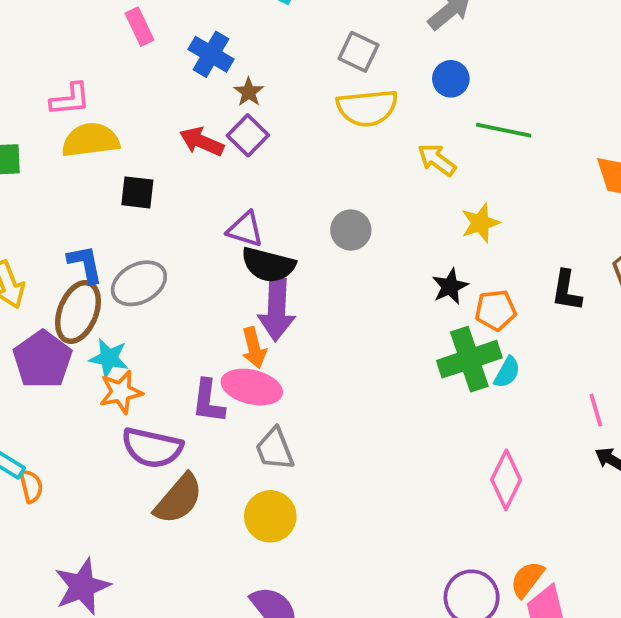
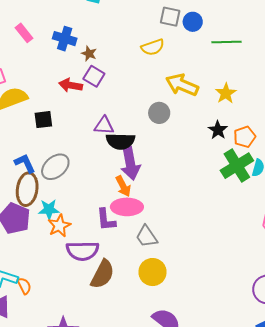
gray square: (359, 52) -> (170, 17), moved
yellow semicircle: (367, 108) -> (153, 47), size x0.7
yellow arrow: (437, 160) -> (182, 85), moved, size x1.5

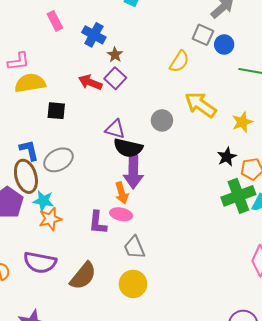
yellow semicircle: (153, 47) -> (179, 61), turned -50
gray circle: (159, 113) -> (162, 120), moved
brown ellipse: (27, 189) -> (26, 176), turned -36
pink ellipse: (127, 207) -> (121, 214), size x0.7
purple semicircle: (82, 251) -> (40, 262), moved

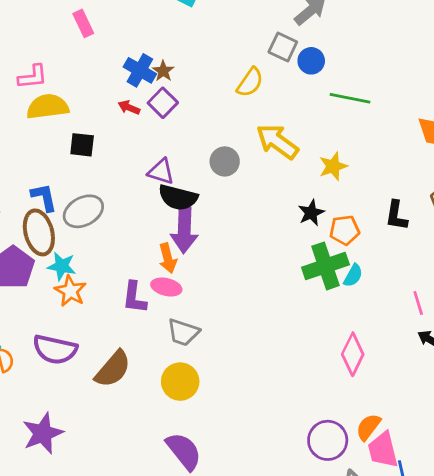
blue cross: (94, 35) -> (140, 70), moved
red arrow: (90, 82) -> (129, 107), size x0.7
orange star: (50, 219) -> (70, 291), turned -30
gray trapezoid: (134, 247) -> (183, 332), turned -50

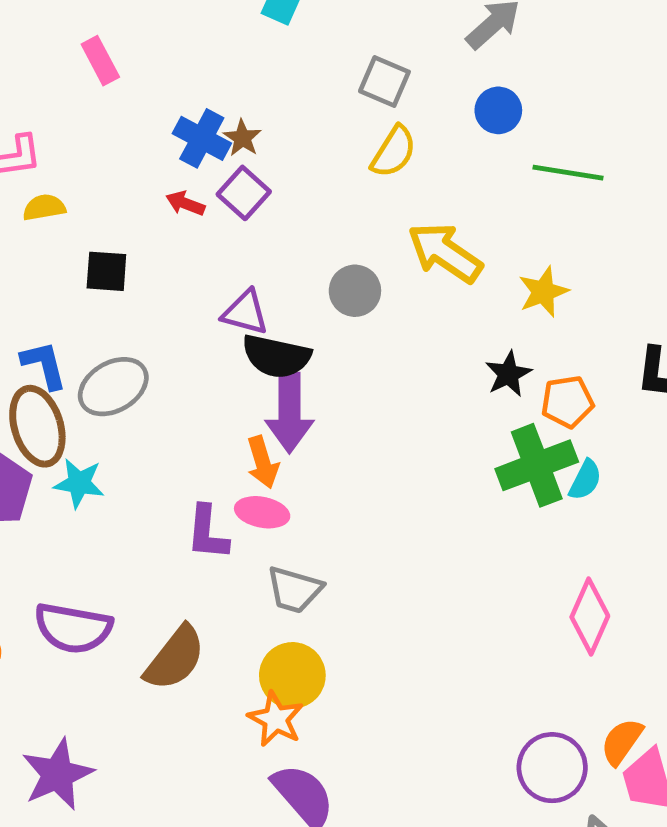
gray square: (283, 47) -> (384, 82), moved
yellow semicircle: (48, 107) -> (44, 207), size x0.6
orange star: (70, 291) -> (276, 719), moved

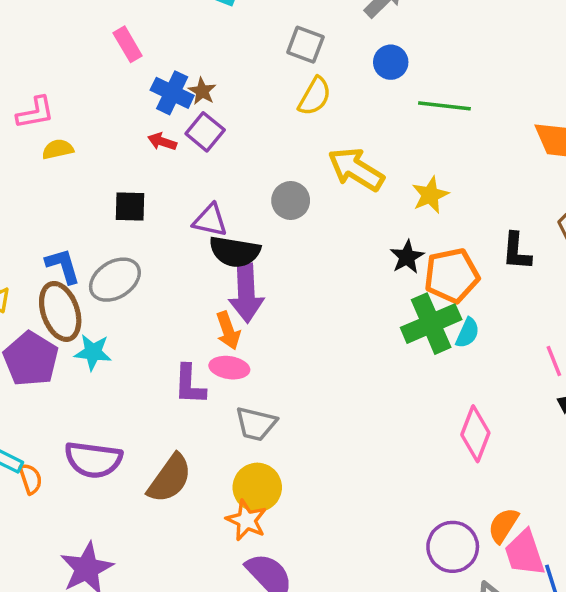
pink rectangle: (100, 61) -> (128, 44), moved
black square: (106, 271) -> (130, 207), moved
orange pentagon: (567, 402) -> (452, 276), size x1.4

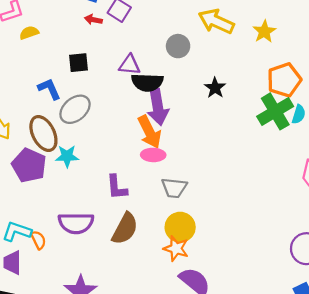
black star: (407, 257) -> (215, 88), moved
blue L-shape: (63, 266) -> (49, 89), moved
orange arrow: (228, 331) -> (149, 132), size x1.4
purple L-shape: (190, 385) -> (117, 187), moved

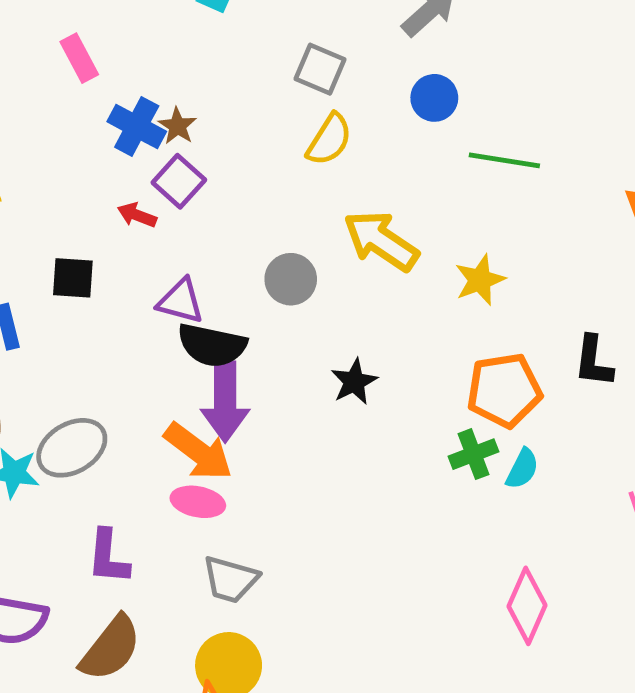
red arrow: (93, 20) -> (137, 215), moved
gray ellipse: (75, 109) -> (72, 448), moved
green cross: (275, 111) -> (474, 454), size x0.6
orange arrow: (149, 132) -> (198, 452), turned -36

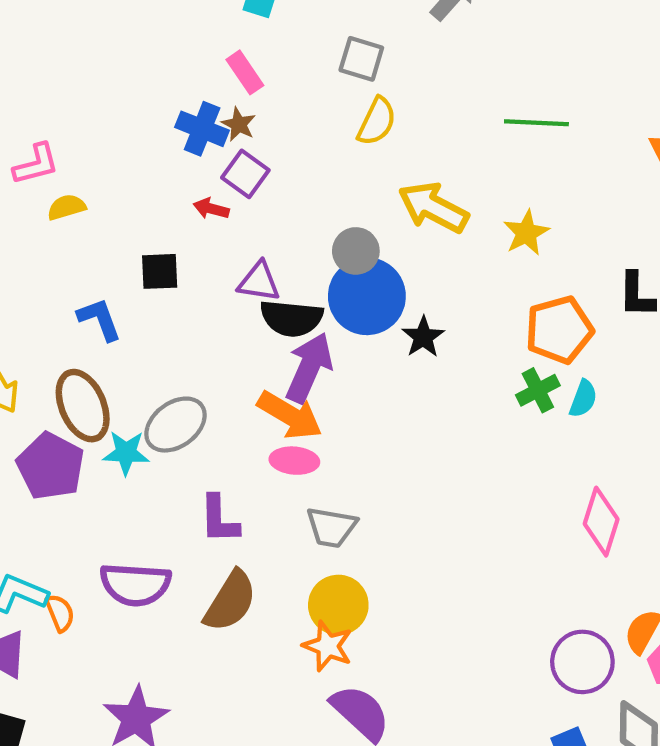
pink rectangle: (79, 58) -> (245, 72), moved
blue circle: (434, 98) -> (367, 296), moved, size x1.8
purple arrow: (225, 402) -> (309, 368), turned -150

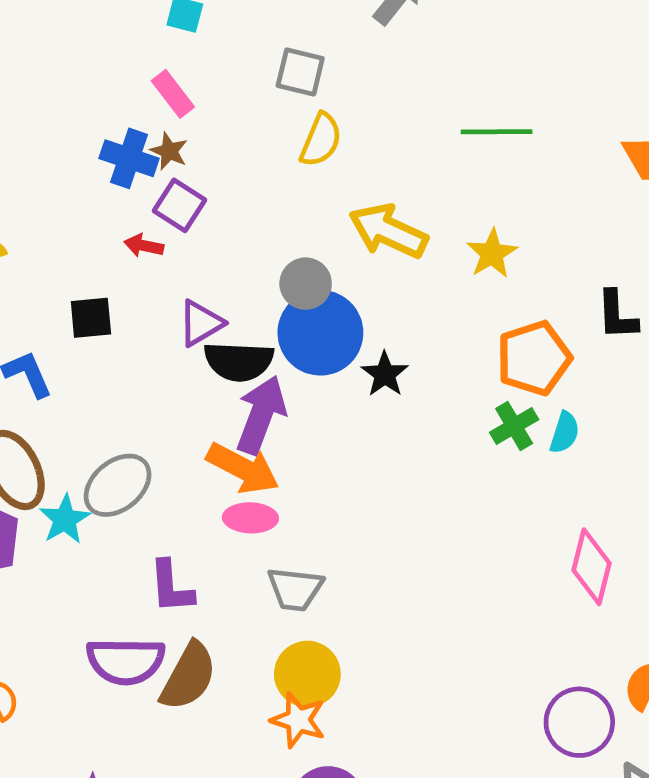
purple triangle: (259, 282) -> (201, 323), turned -36
cyan star: (126, 453) -> (65, 519), turned -30
purple semicircle: (135, 584) -> (126, 661), moved

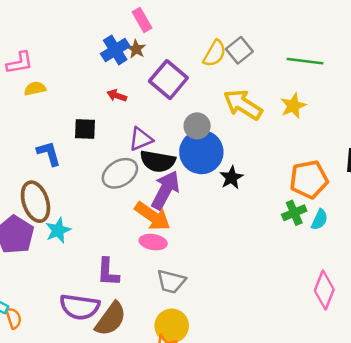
gray square: (300, 72) -> (239, 50), moved, turned 30
blue cross: (129, 158) -> (115, 50), turned 32
purple square: (179, 205) -> (168, 80), moved, size x1.4
yellow star: (492, 253) -> (293, 106), moved
gray ellipse: (118, 485) -> (120, 173), moved

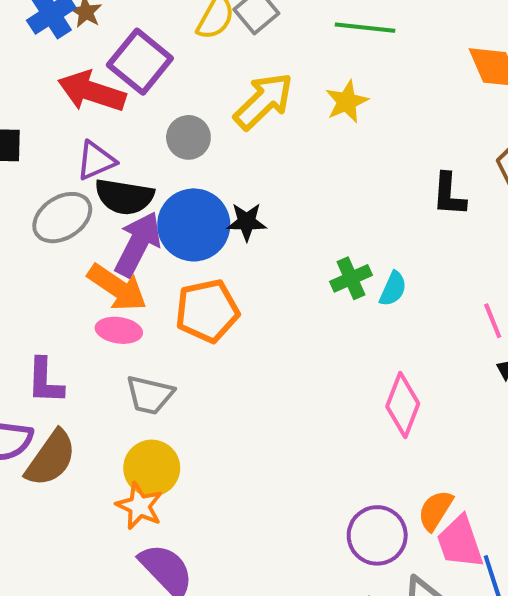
red arrow: (117, 96) -> (92, 91), moved, size x2.0
yellow arrow: (243, 105) -> (264, 101), turned 105
blue circle: (201, 152) -> (194, 225), moved
black star: (231, 178) -> (247, 222), turned 30
orange pentagon: (309, 179) -> (207, 311), moved

